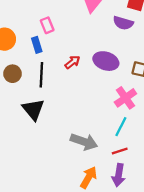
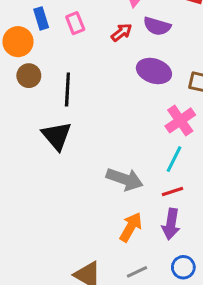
purple semicircle: (123, 23) -> (157, 26), moved
blue rectangle: (37, 45) -> (41, 18), moved
red arrow: (72, 62) -> (122, 32), moved
brown circle: (13, 74) -> (29, 76), moved

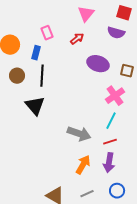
blue rectangle: (41, 18) -> (36, 53), moved, turned 32
purple semicircle: (157, 26) -> (116, 33), moved
brown circle: (29, 76) -> (17, 76), moved

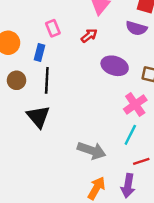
red line: (110, 142) -> (141, 161), moved

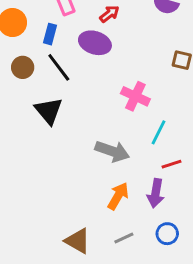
purple ellipse: (115, 66) -> (95, 43), moved
black line: (47, 80) -> (59, 67), turned -40
pink cross: (135, 105) -> (135, 96), moved, turned -30

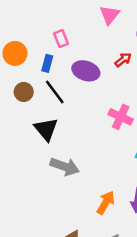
red arrow: (109, 14) -> (123, 60), moved
gray arrow: (112, 151) -> (65, 167), moved

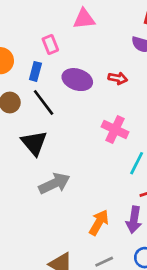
pink triangle: (109, 15) -> (84, 19), moved, turned 45
red arrow: (123, 60) -> (118, 78), moved, turned 49
gray arrow: (65, 167) -> (54, 183), turned -44

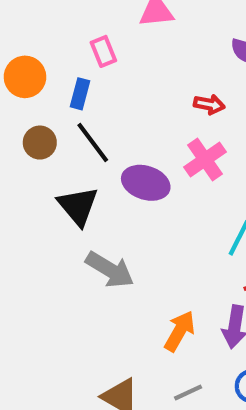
purple ellipse: (77, 80) -> (146, 183), moved
pink cross: (115, 129) -> (205, 159), moved, turned 30
gray arrow: (54, 183) -> (110, 270), turned 56

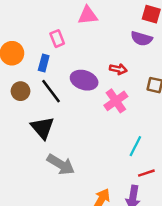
purple ellipse: (146, 183) -> (84, 80), moved

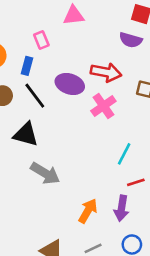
red arrow: (118, 69) -> (106, 72), size x1.6
black triangle: (42, 128) -> (26, 134), turned -35

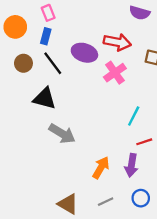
pink rectangle: (41, 40) -> (48, 13), moved

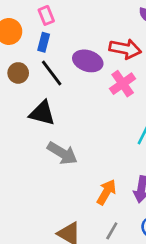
gray line: (106, 202) -> (112, 231), turned -35

